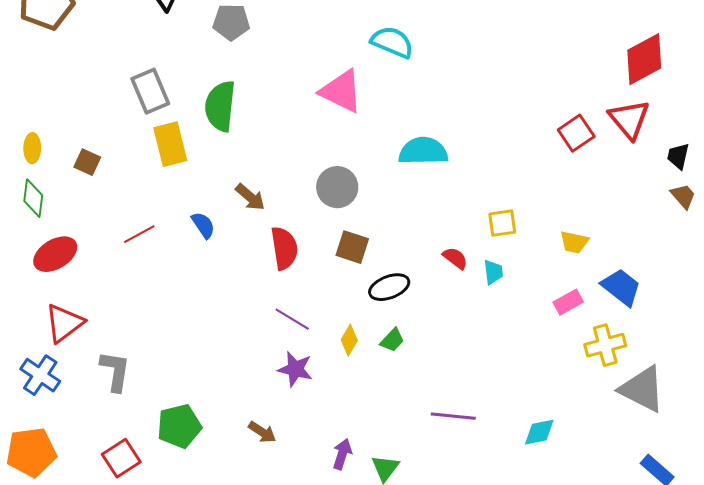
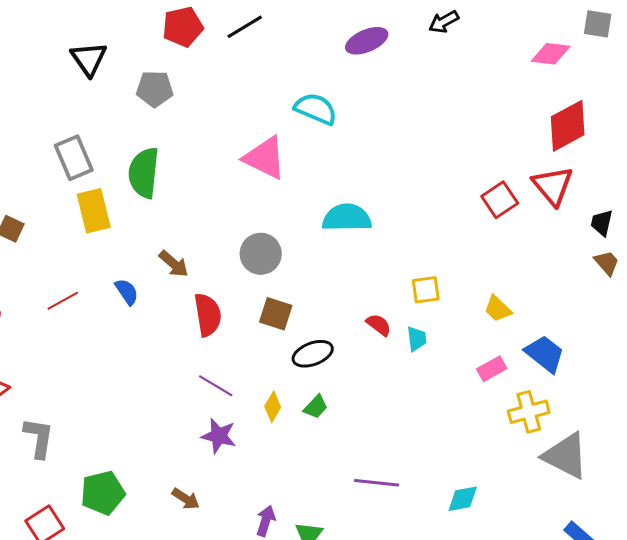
yellow trapezoid: (574, 242) -> (498, 309), turned 32

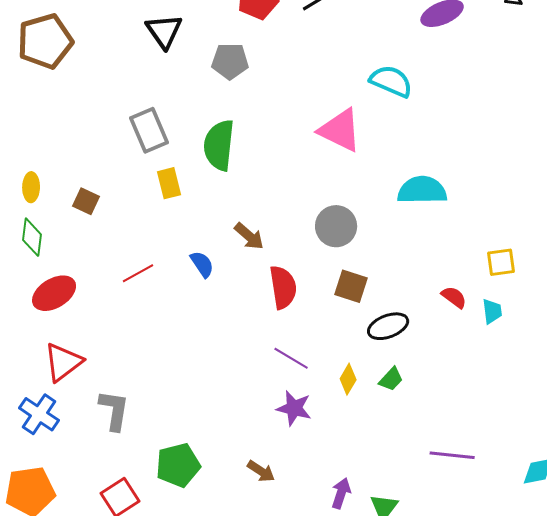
yellow rectangle: (94, 211) -> (169, 183), size x0.7

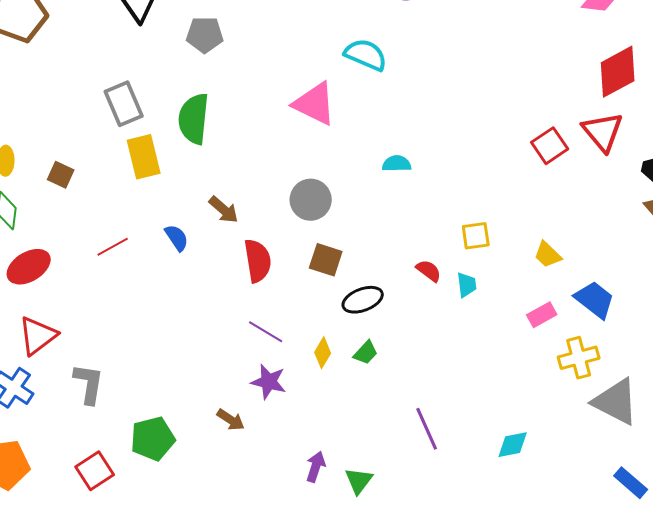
yellow rectangle: (169, 183) -> (144, 157), size x1.4
cyan semicircle: (422, 190) -> (397, 164), size x0.6
purple line: (452, 455) -> (427, 429), turned 60
brown arrow: (261, 471) -> (231, 420), moved

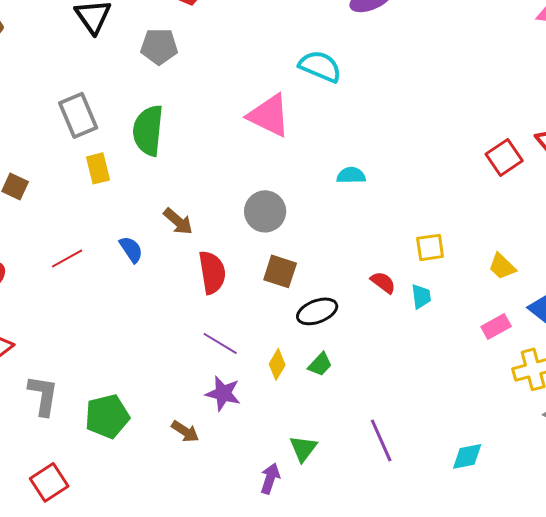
yellow rectangle: (144, 157) -> (98, 168), size x0.7
green pentagon: (153, 439) -> (107, 416), moved
green triangle: (359, 481) -> (303, 448), moved

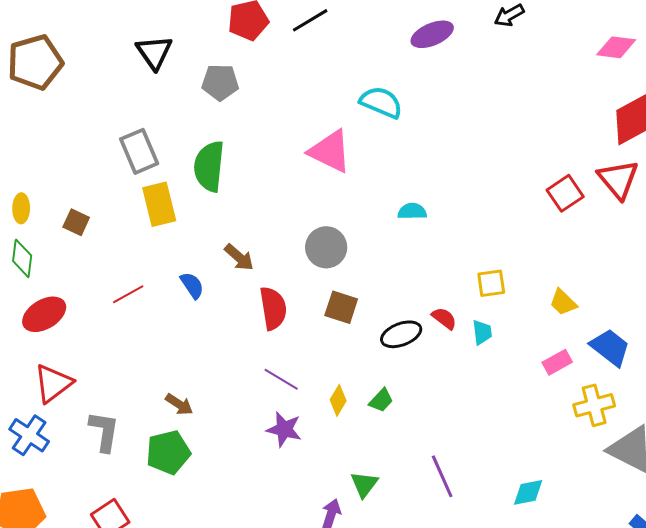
yellow rectangle: (98, 168) -> (159, 204), size x1.4
black ellipse: (317, 311) -> (401, 334), moved
brown arrow: (185, 431) -> (179, 404), moved

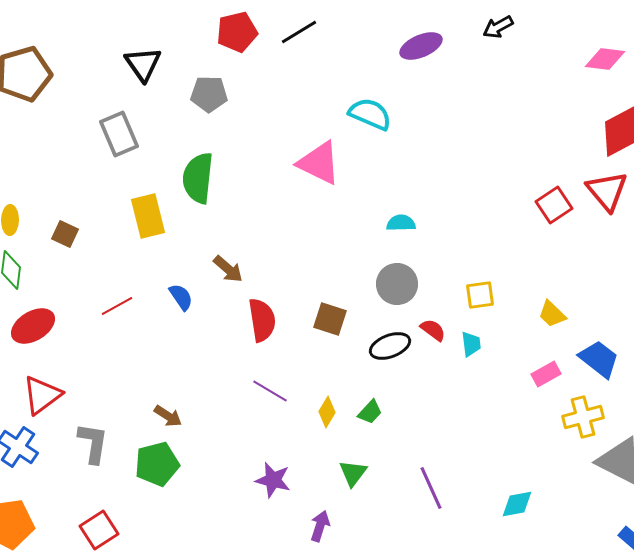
gray rectangle: (139, 151) -> (119, 134), moved
gray circle: (326, 247) -> (397, 284), moved
purple star: (284, 429) -> (273, 480), moved
green triangle: (364, 484) -> (353, 473), moved

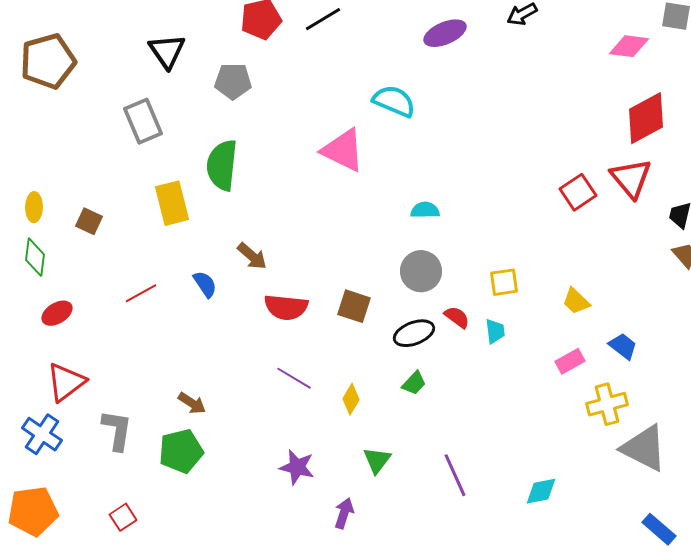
red semicircle: (262, 320) -> (286, 307), turned 105
red ellipse: (33, 326) -> (57, 313), size x0.7
blue trapezoid: (599, 359) -> (623, 346), size x0.7
green trapezoid: (370, 412) -> (414, 383), moved
red square: (99, 530) -> (123, 517), size x0.7

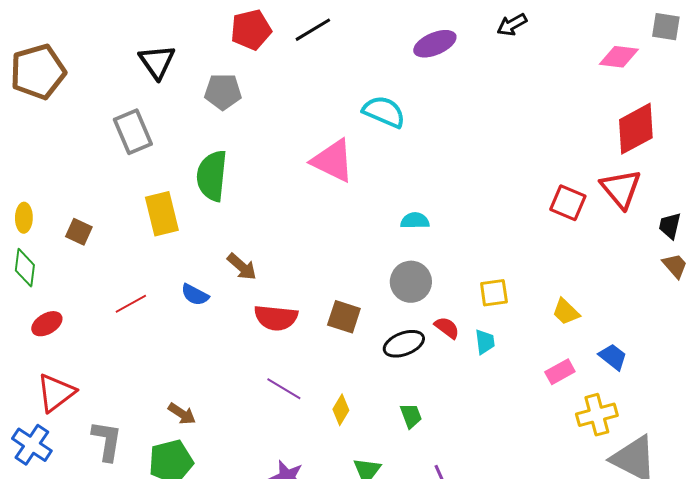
red square: (578, 192) -> (568, 203), turned -33
blue semicircle: (205, 284) -> (195, 295), turned 152
green trapezoid: (414, 383) -> (411, 416), moved, turned -64

